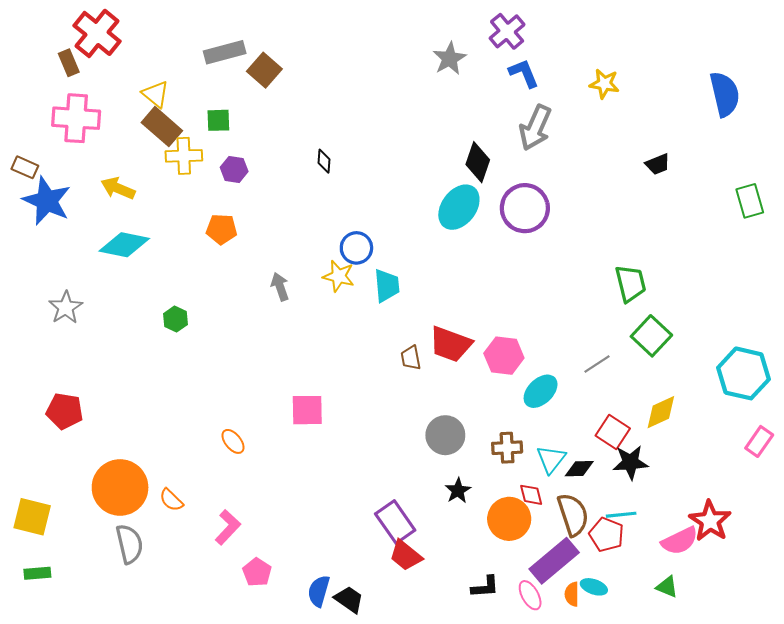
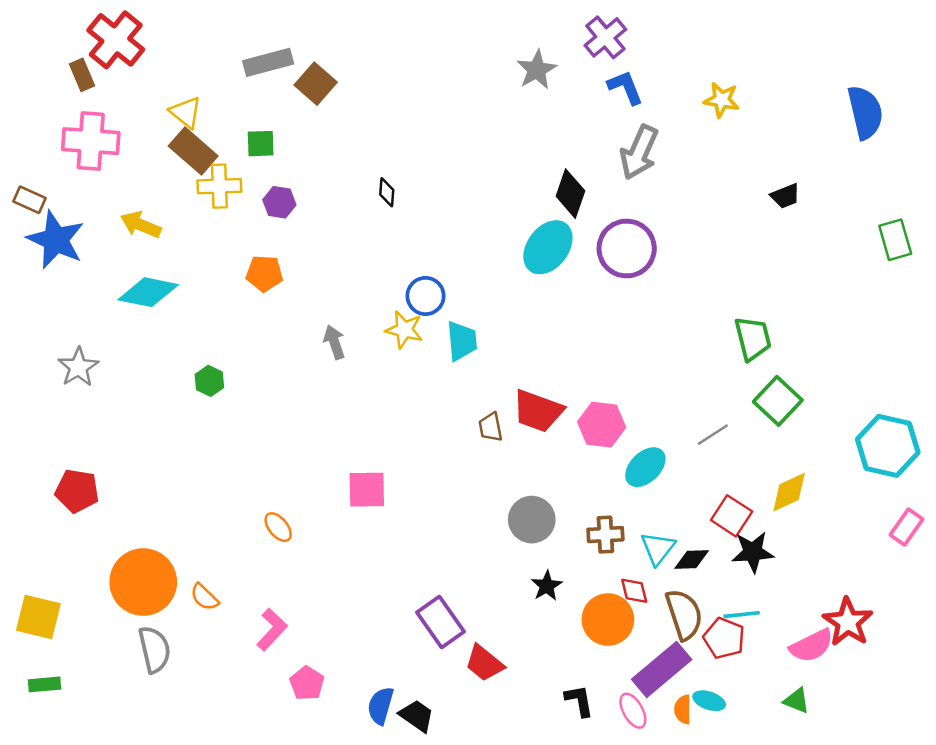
purple rectangle: (395, 522) -> (441, 622), moved
black L-shape: (485, 587) -> (579, 701), turned -96

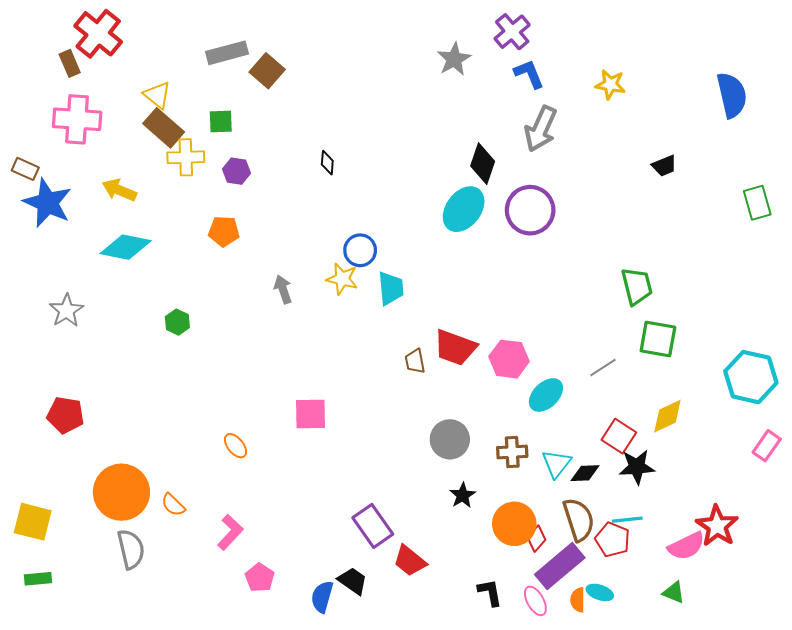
green square: (778, 401) -> (658, 339), turned -33
red diamond: (634, 591) -> (536, 539), moved, turned 55
black trapezoid: (417, 716) -> (353, 581), moved

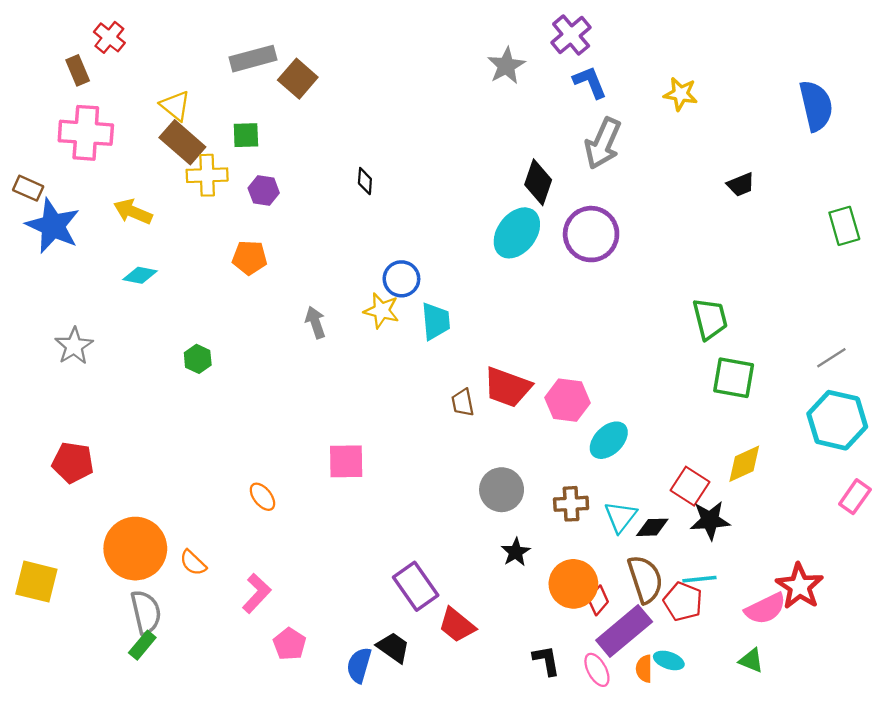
red cross: (98, 34) -> (109, 37), size x0.6
cyan diamond: (126, 247) -> (140, 275), size x0.6
gray line: (603, 368) -> (831, 358), moved
green rectangle: (38, 579) -> (142, 645), moved, turned -45

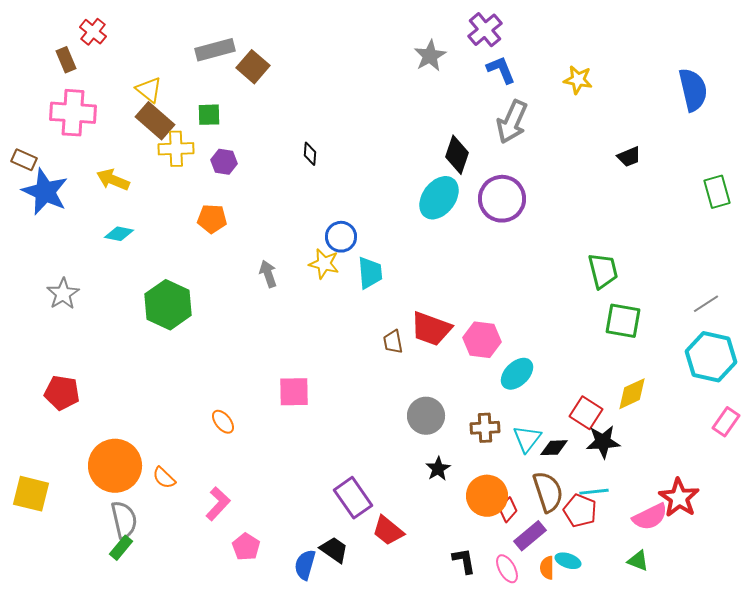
green hexagon: (198, 359) -> (168, 305), size x2.0
purple rectangle: (624, 631) -> (530, 536), size x0.7

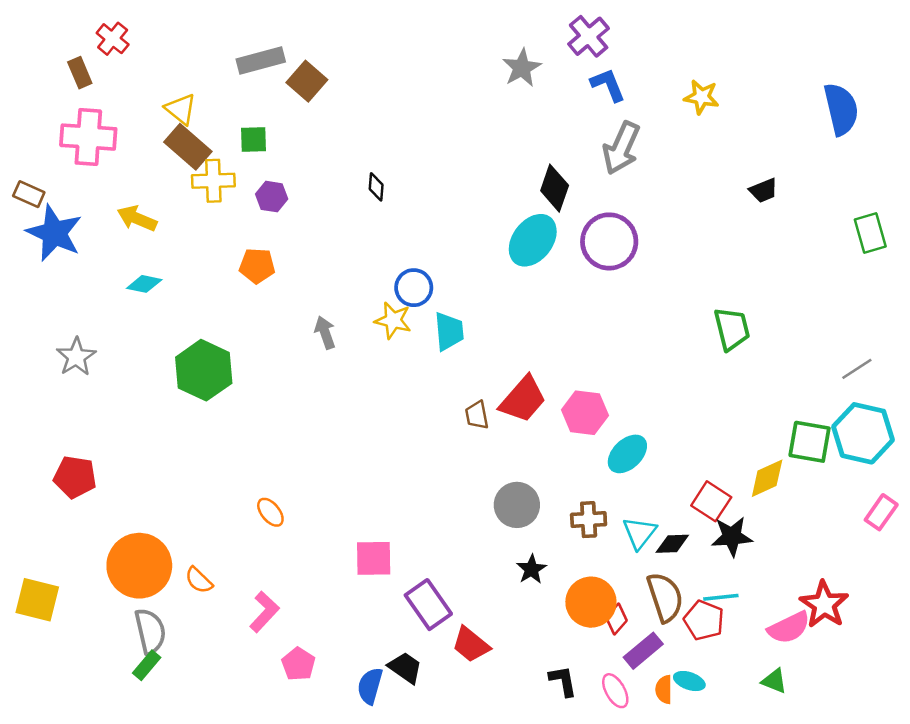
green square: (623, 321) -> (810, 442), moved
red trapezoid: (431, 329) -> (523, 399), turned -69
pink square: (294, 392) -> (374, 558), moved

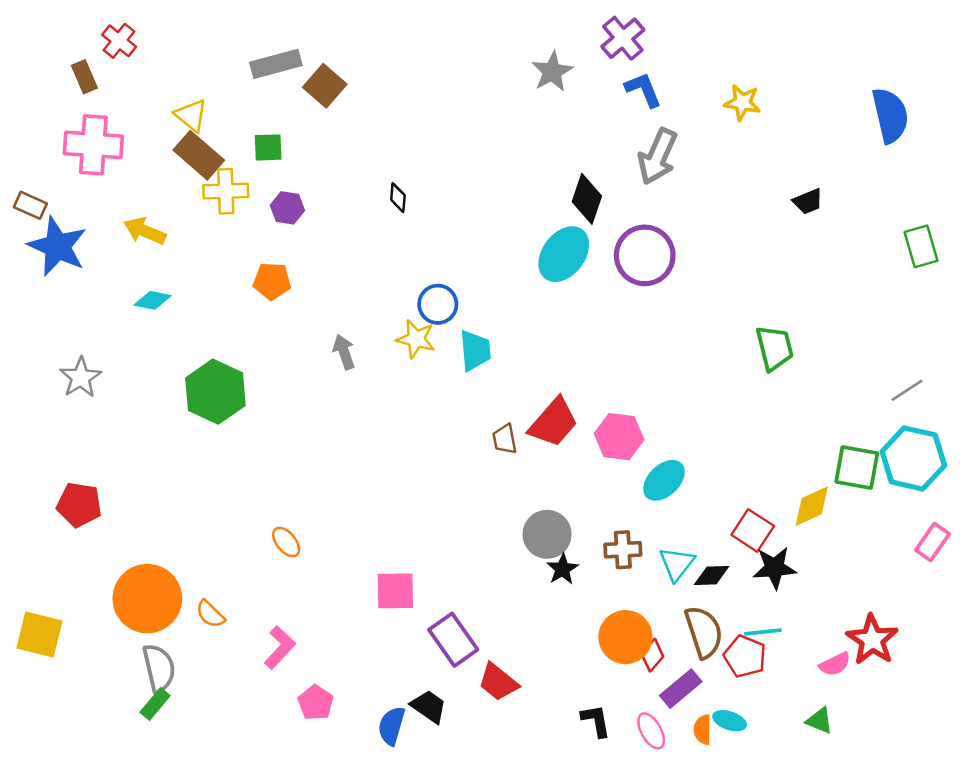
black star: (531, 569) -> (562, 569), moved
pink semicircle: (789, 628) -> (835, 664), size x0.7

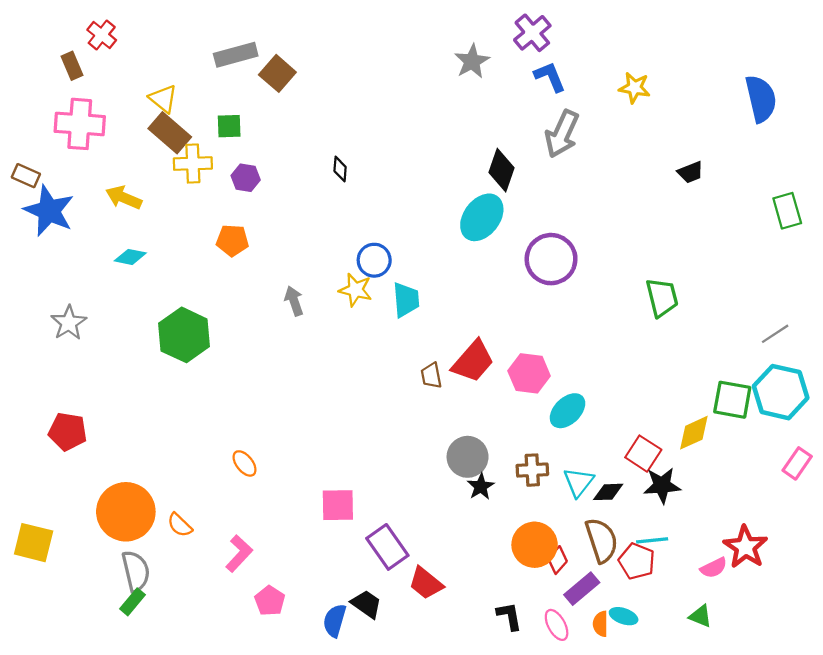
purple circle: (645, 255) -> (551, 259), moved

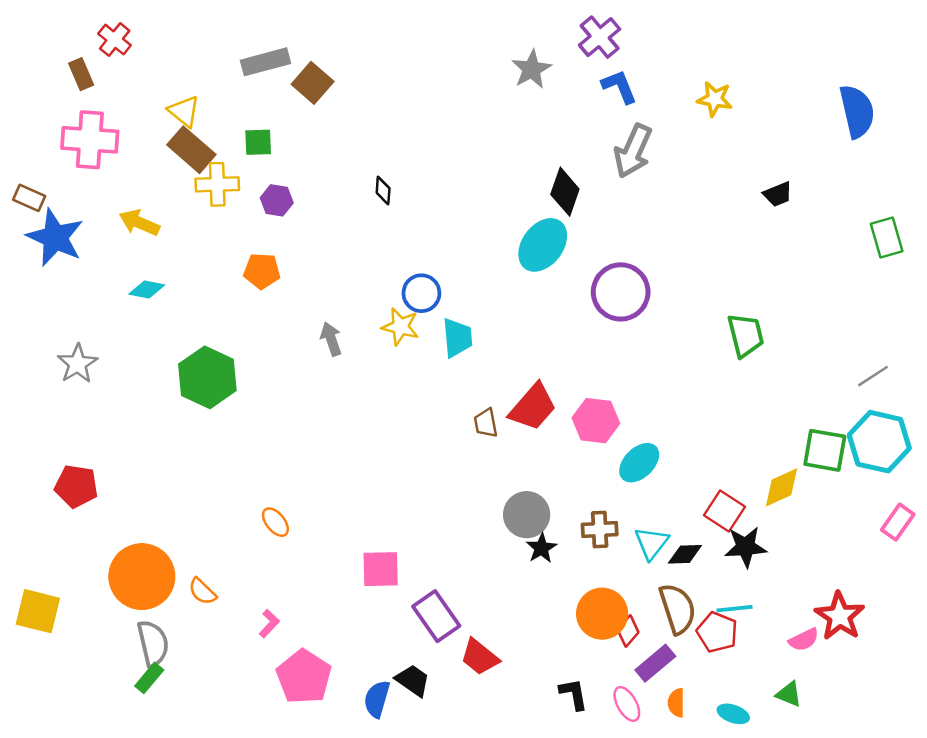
pink L-shape: (239, 554) -> (269, 624), size x0.7
pink pentagon: (270, 601) -> (304, 677), size x1.6
cyan ellipse: (624, 616) -> (733, 714), moved

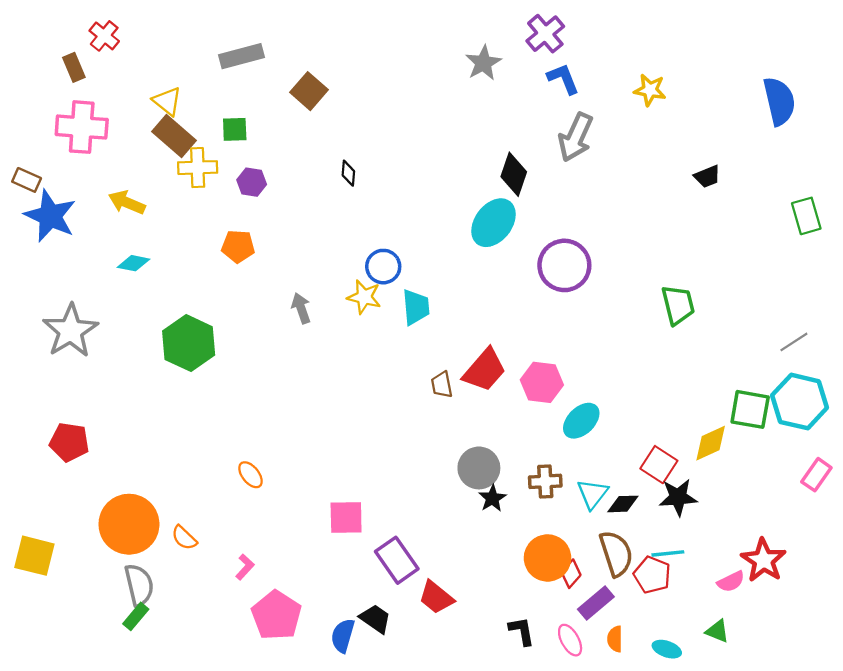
brown square: (313, 83) -> (309, 91), moved
gray star: (77, 364) -> (70, 331), size x1.5

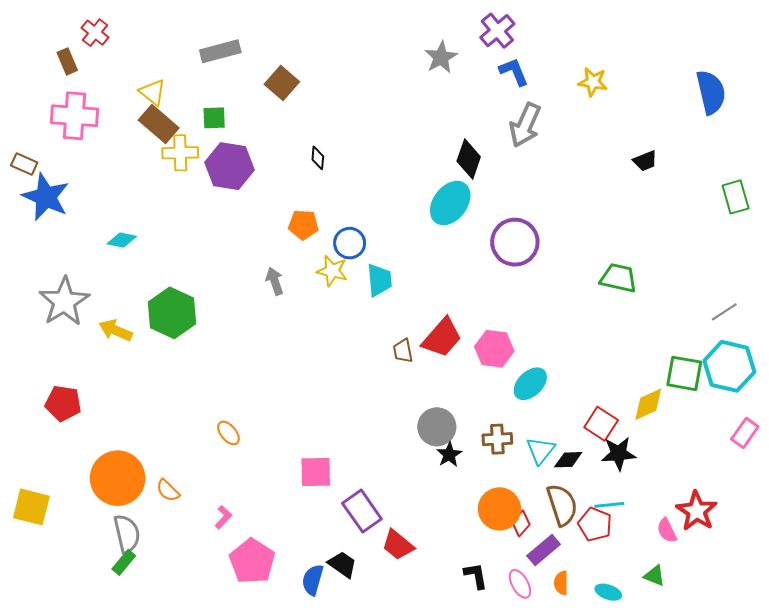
purple hexagon: (252, 182) -> (229, 166), size x1.8
yellow arrow: (127, 202) -> (116, 330), moved
orange pentagon: (238, 246) -> (303, 225), moved
green trapezoid: (678, 305) -> (619, 278), turned -63
pink semicircle: (731, 582) -> (667, 531), turned 90

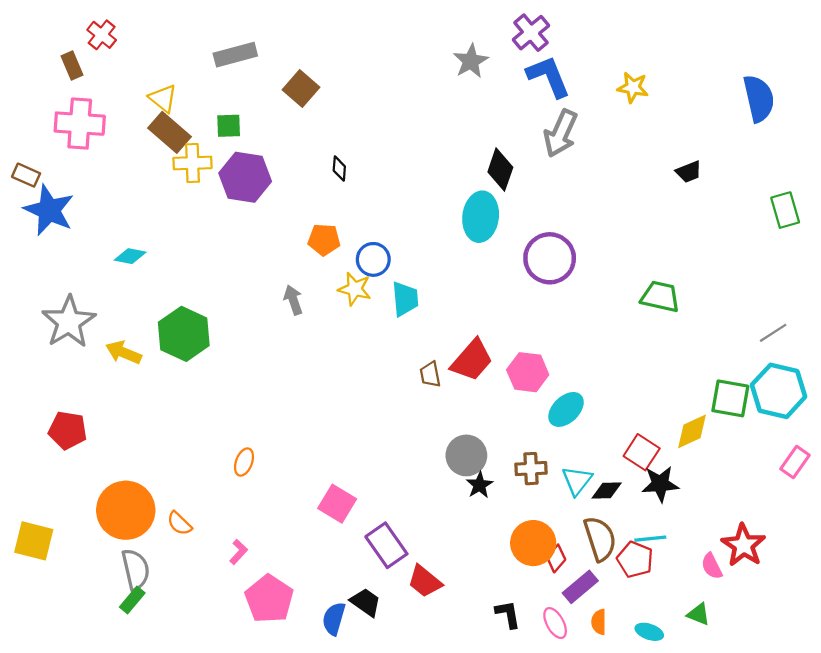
blue L-shape: (514, 72) -> (549, 76), size x1.4
cyan ellipse: (450, 203) -> (481, 217), turned -30
orange ellipse: (228, 433) -> (244, 462), turned 60
pink square: (316, 472) -> (337, 504), turned 32

